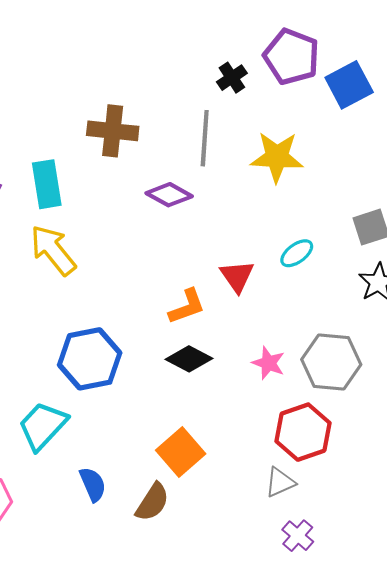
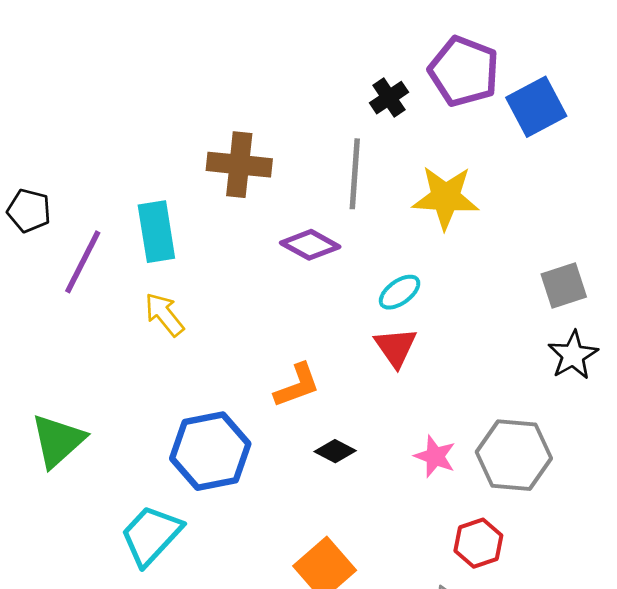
yellow arrow: (53, 250) -> (164, 314), size x0.7
cyan ellipse: (297, 253) -> (400, 292), moved
orange L-shape: (187, 307) -> (297, 385), moved
black diamond: (189, 359) -> (335, 451), size x0.7
red hexagon: (303, 432) -> (478, 543), size x0.7

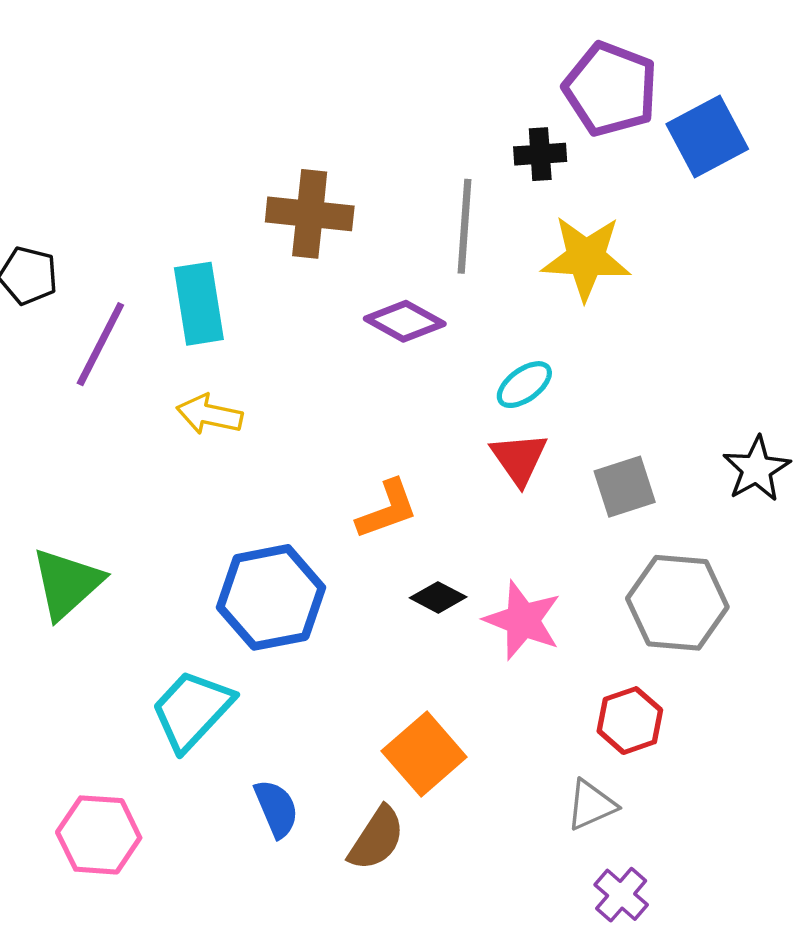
black cross: (389, 98) -> (540, 154), moved, turned 30
gray square: (564, 286) -> (625, 487), moved
yellow arrow: (164, 314) -> (209, 414), turned -39
pink star: (435, 456) -> (523, 620), moved, size x1.4

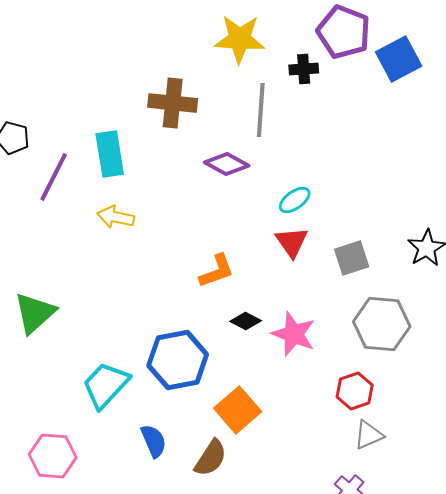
yellow star: (586, 258) -> (240, 39), moved
blue hexagon: (271, 597) -> (178, 360), moved
gray triangle: (591, 805) -> (369, 435), moved

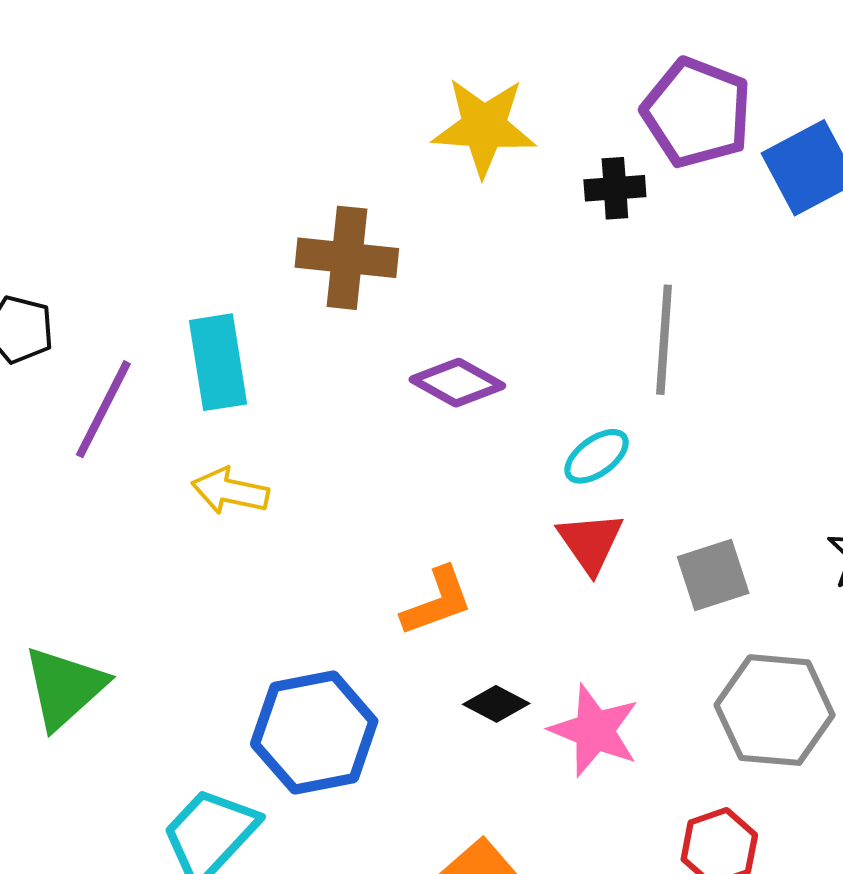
gray line: (261, 110) -> (664, 340), moved
blue hexagon: (178, 360) -> (314, 733), moved

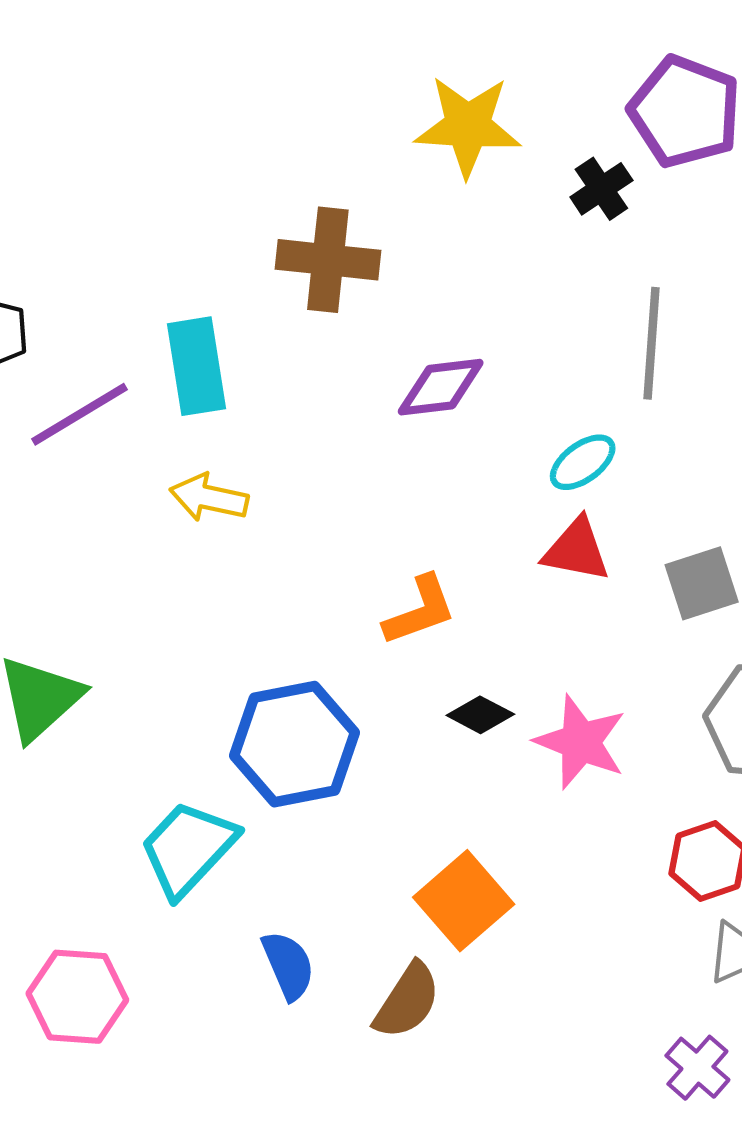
black cross: (615, 188) -> (601, 189), turned -30
purple diamond: (457, 383) -> (441, 387), turned -36
purple line: (103, 409) -> (80, 414), turned 32
red triangle: (590, 542) -> (576, 550), turned -44

